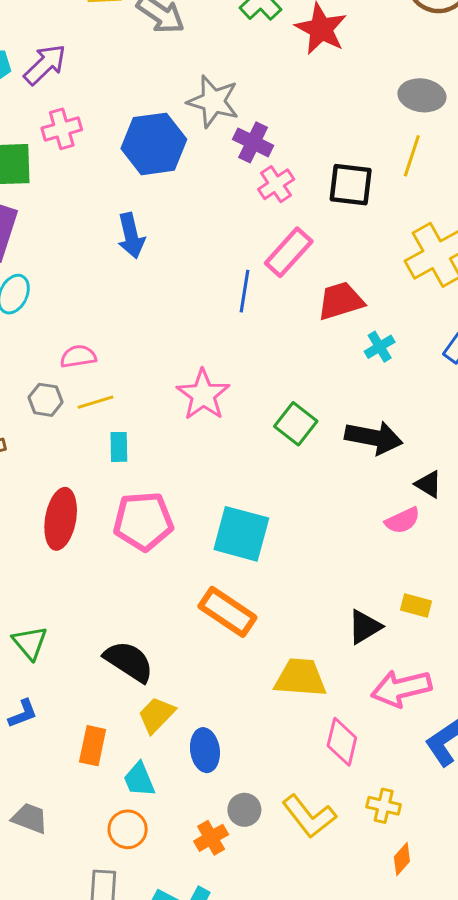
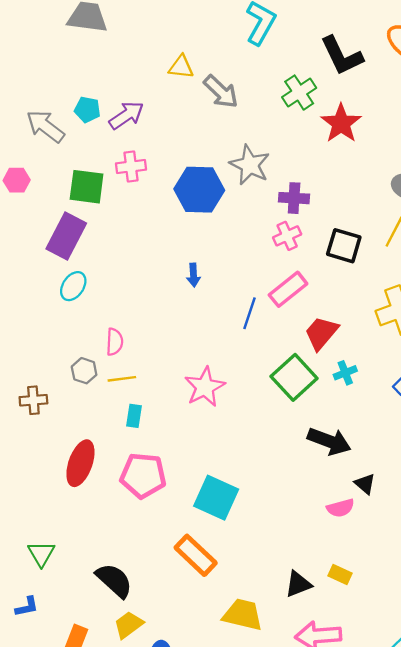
purple cross: (253, 142) -> (294, 198), moved, turned -32
blue arrow: (131, 236) -> (193, 275), moved, size x0.7
red trapezoid: (341, 301) -> (321, 333), turned -42
pink semicircle: (78, 356) -> (115, 342), turned 92
green square: (296, 424) -> (294, 377), moved, size x1.4

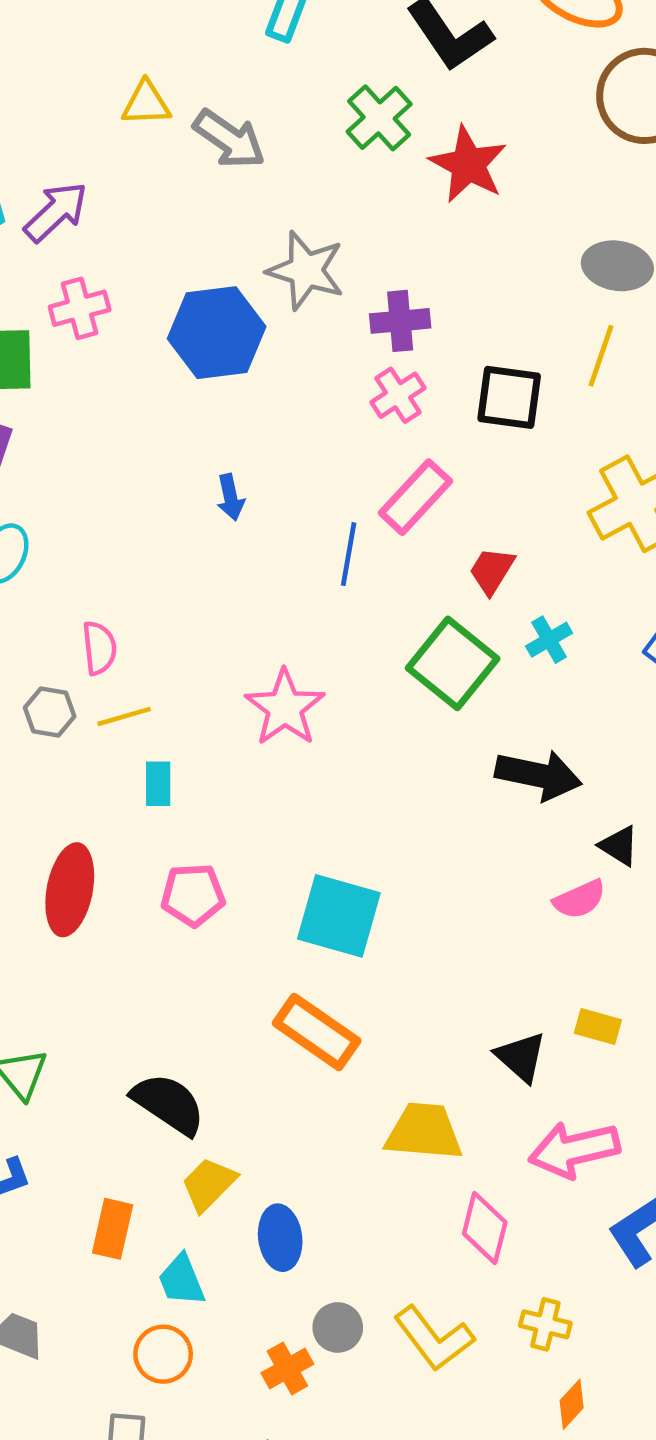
red trapezoid: (321, 333) -> (492, 571), size x0.7
pink pentagon: (143, 476) -> (193, 895), size x0.7
black triangle: (298, 584) -> (521, 1057), turned -48

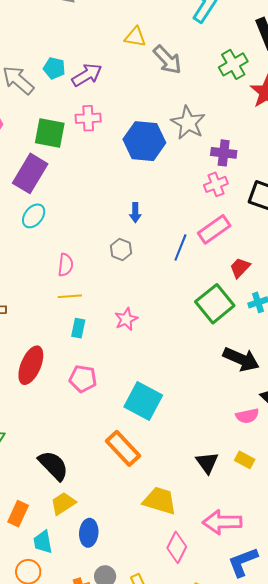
pink star: (285, 708) -> (126, 319), moved, size x0.7
gray hexagon: (50, 712) -> (121, 249), moved
yellow rectangle: (598, 1026) -> (245, 460), moved
black triangle: (521, 1057) -> (207, 463), moved

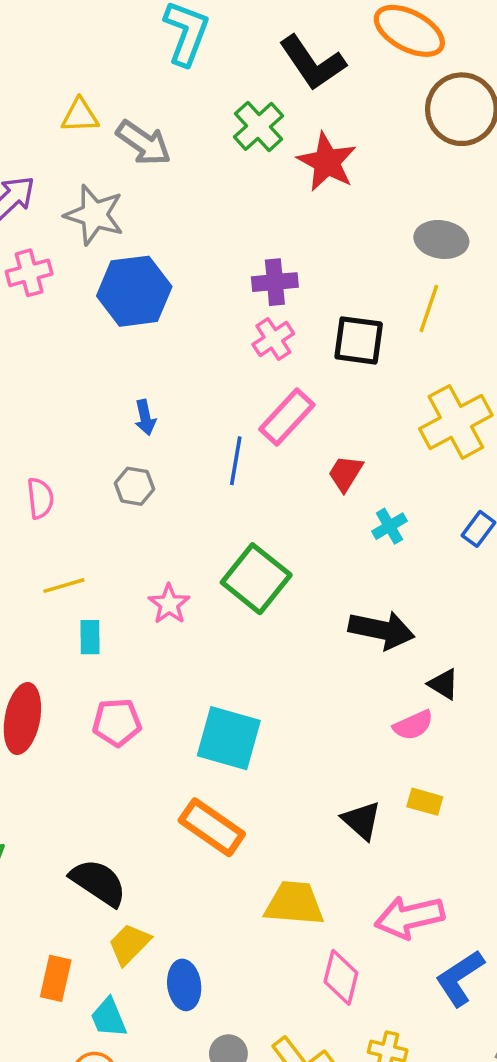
gray star: (188, 123) -> (94, 215), moved
pink semicircle: (66, 265) -> (40, 498), moved
green square: (215, 304) -> (256, 579), moved

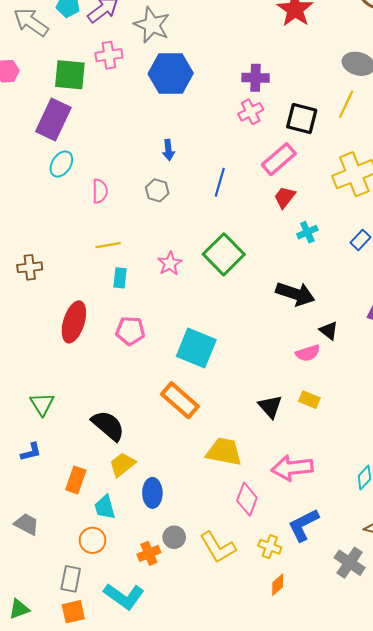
pink rectangle: (287, 417) -> (279, 159), moved
blue L-shape: (460, 978) -> (303, 525), moved

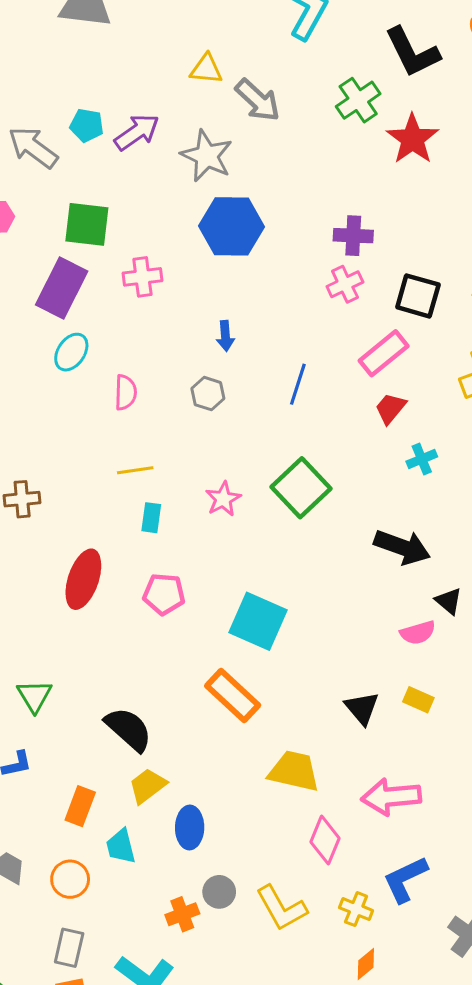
pink cross: (109, 55) -> (142, 277), moved
orange circle: (92, 540) -> (70, 879), moved

